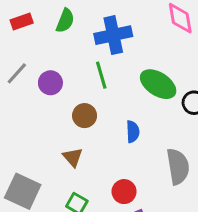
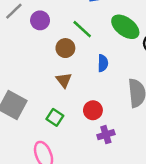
green line: (101, 75) -> (82, 29), moved, turned -35
brown triangle: (73, 157) -> (64, 80), moved

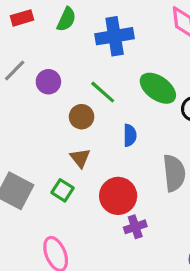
red circle: (93, 110) -> (118, 196), size x1.5
green square: (55, 117) -> (62, 190), moved

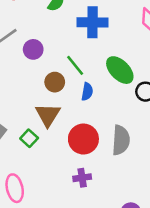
blue semicircle: (130, 135) -> (87, 92), moved
brown triangle: (80, 158) -> (48, 115), size x1.5
red circle: (118, 196) -> (83, 139), moved

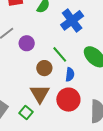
blue cross: (93, 22) -> (72, 20), turned -35
red circle: (83, 139) -> (68, 100), moved

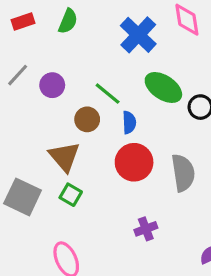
blue cross: (72, 20) -> (138, 35), moved
brown triangle: (40, 94) -> (64, 157), moved

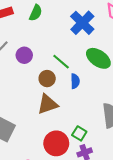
brown triangle: (64, 157) -> (48, 104), moved, turned 50
red circle: (134, 162) -> (56, 143), moved
green square: (71, 195) -> (79, 133), moved

